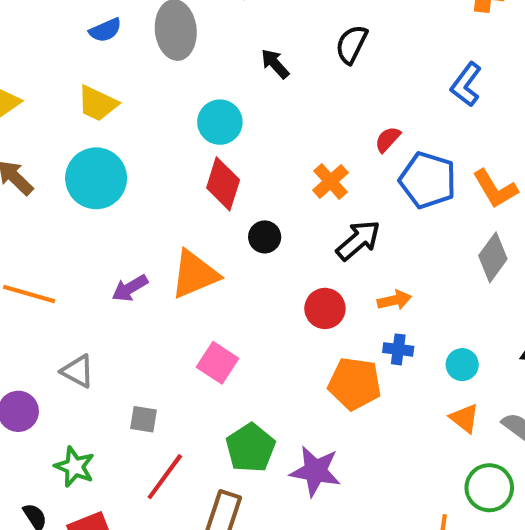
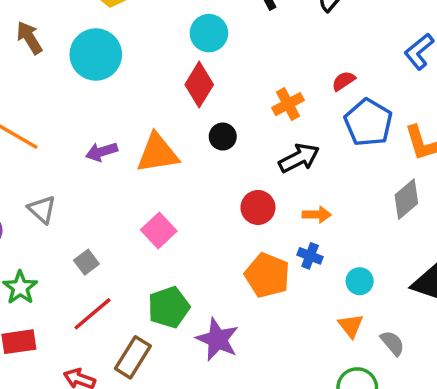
gray square: (143, 419) -> (86, 262), turned 30

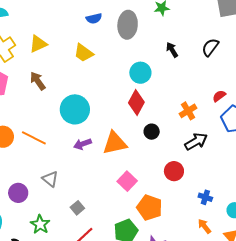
cyan circle: (96, 54) -> (75, 109), moved
orange arrow: (317, 215) -> (204, 226), moved, turned -126
pink square: (159, 231) -> (127, 181), moved
orange pentagon: (267, 275) -> (150, 208), moved

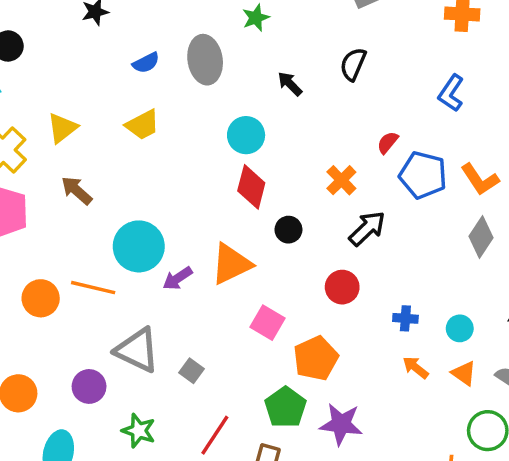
yellow trapezoid: (84, 53) -> (143, 125), turned -50
cyan circle: (75, 109) -> (139, 246), moved
gray triangle: (50, 179) -> (137, 350), size x1.6
gray square: (77, 208) -> (192, 371), moved
orange pentagon: (150, 208) -> (316, 358), turned -30

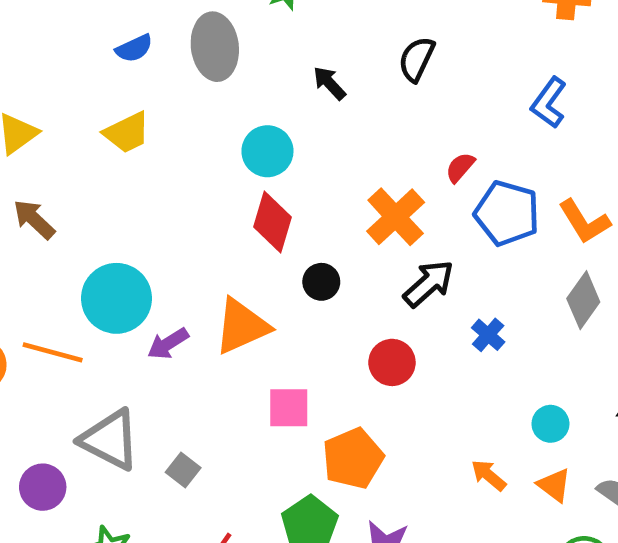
orange cross: (341, 180) -> (396, 217), size x1.4
blue cross: (405, 318) -> (488, 335), moved, turned 35
pink square: (268, 323) -> (289, 408), turned -32

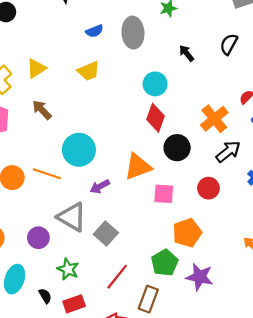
black circle: (321, 282) -> (177, 148), size x1.5
purple arrow: (168, 344) -> (100, 187), moved
pink square: (289, 408) -> (164, 194), moved
gray square: (183, 470) -> (106, 234), size x1.5

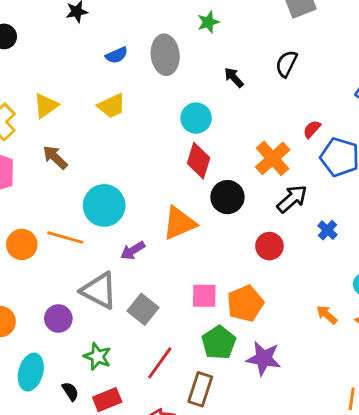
pink square: (164, 194) -> (204, 296), moved

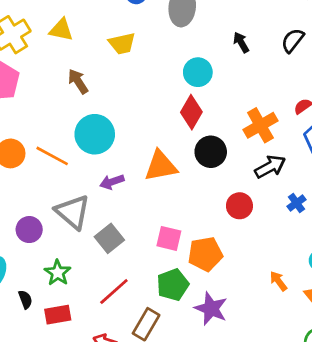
yellow triangle: (46, 106) -> (61, 30), turned 35
brown arrow: (55, 157) -> (78, 81), moved

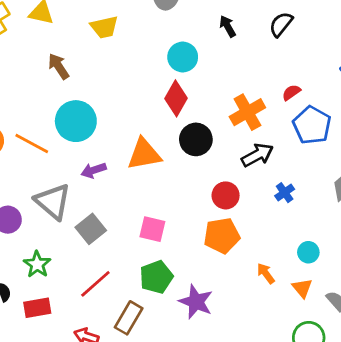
orange pentagon: (205, 254) -> (222, 236), moved

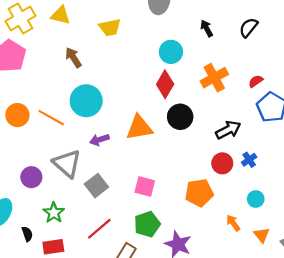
orange cross: (247, 112) -> (214, 78), moved
red circle: (226, 195) -> (222, 163), moved
cyan circle: (308, 252) -> (256, 199), moved

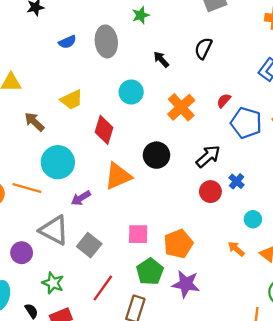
yellow trapezoid: (110, 27) -> (72, 100), moved
red diamond: (165, 84) -> (104, 130), moved
orange pentagon: (199, 193) -> (178, 244), moved

